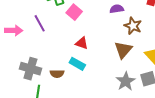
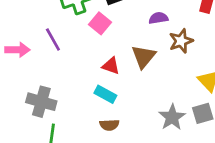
brown star: (133, 26) -> (181, 41), turned 30
brown triangle: (123, 50) -> (144, 57), moved
brown semicircle: (57, 74) -> (109, 125), moved

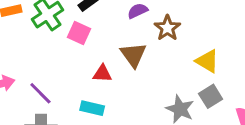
purple line: (53, 39) -> (40, 93), moved
cyan rectangle: (105, 94) -> (92, 108), moved

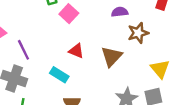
brown triangle: (133, 55) -> (112, 56), moved

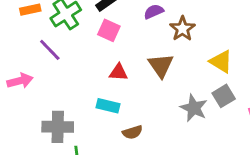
pink square: (69, 14) -> (109, 30), moved
purple line: (23, 50) -> (50, 50), moved

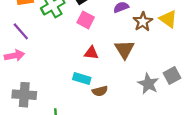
purple line: (50, 50) -> (21, 31), moved
yellow triangle: (221, 62) -> (168, 19), moved
gray cross: (58, 127) -> (24, 95), moved
brown semicircle: (132, 132) -> (100, 91), moved

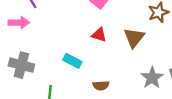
cyan rectangle: (82, 78) -> (72, 61), moved
brown semicircle: (100, 91) -> (101, 85), moved

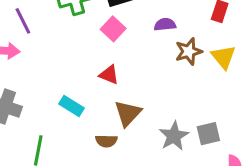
brown triangle: (134, 38) -> (128, 113), moved

